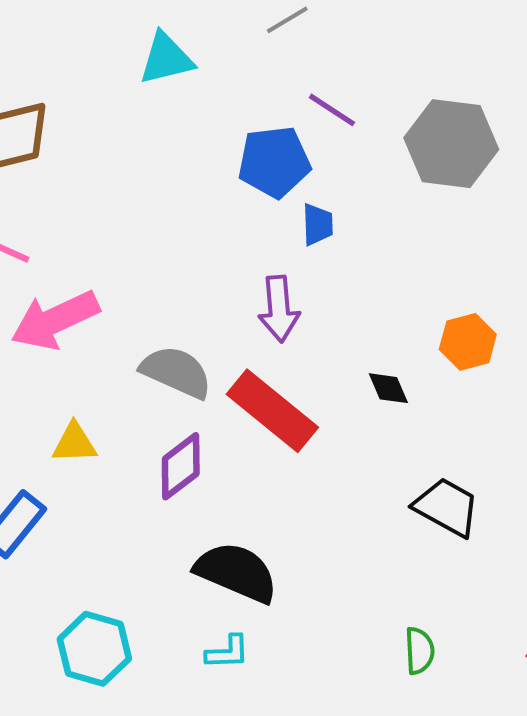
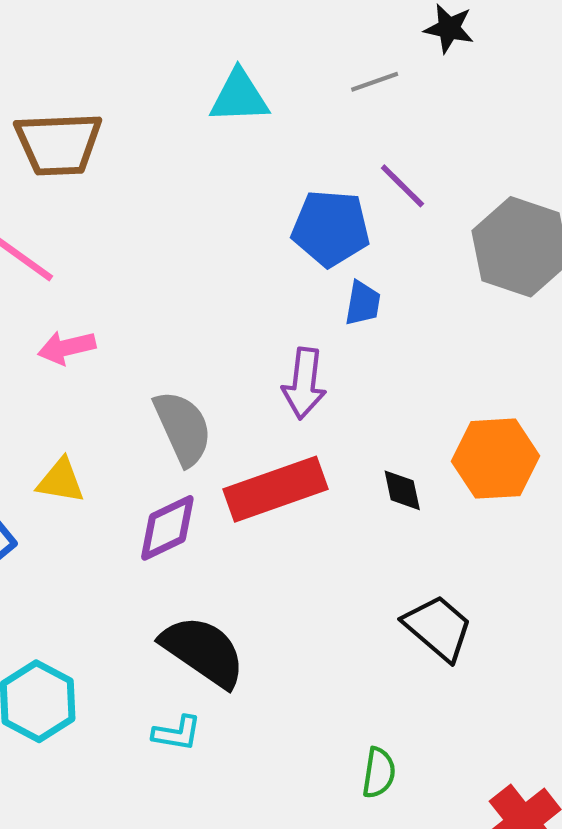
pink arrow: (55, 320) -> (67, 347), size x0.6
orange hexagon: (468, 342) -> (496, 459), size x1.4
gray semicircle: (176, 372) -> (183, 428), turned 30
red rectangle: (272, 411) -> (275, 489), turned -70

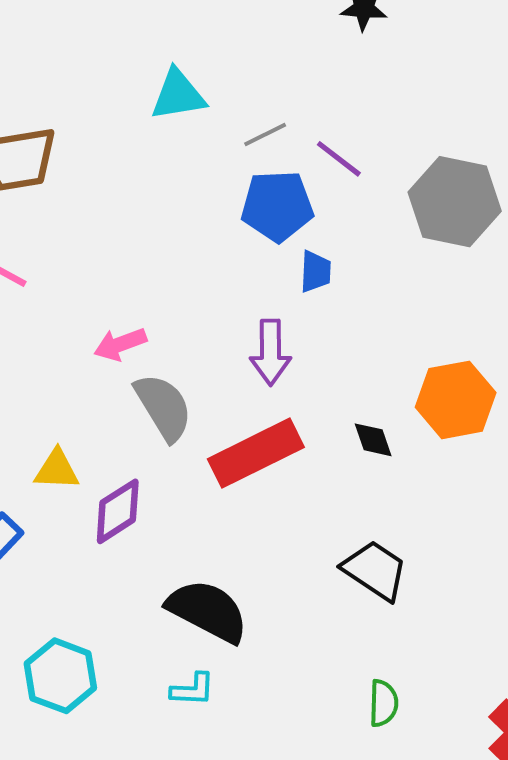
gray line: (375, 82) -> (265, 134), moved
pink arrow: (67, 347) -> (120, 344), moved
purple diamond: (167, 528) -> (118, 511), moved
black trapezoid: (438, 628) -> (375, 570), moved

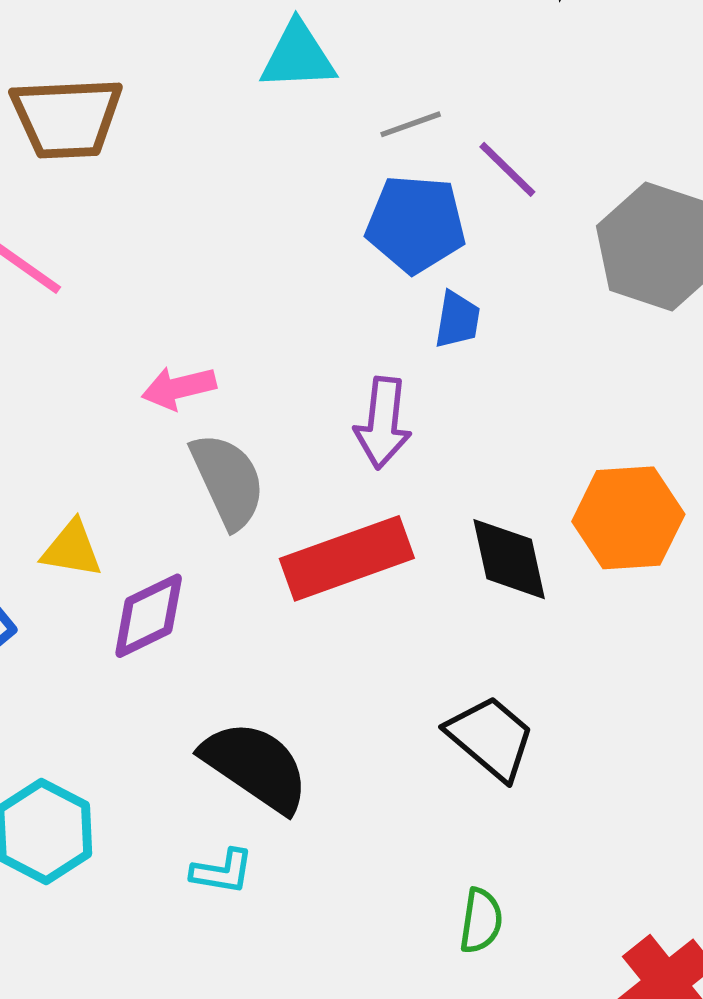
black diamond: (373, 440) -> (509, 559), size x1.6

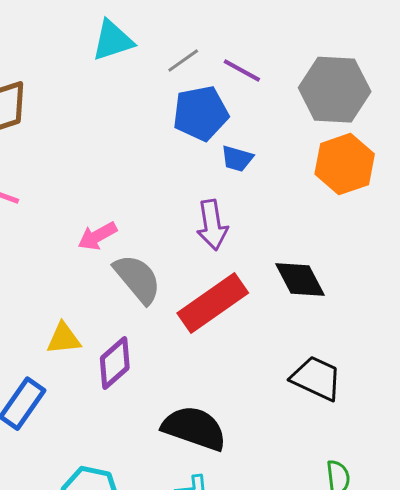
blue trapezoid: (457, 320) -> (237, 159), turned 112
orange hexagon: (628, 518) -> (345, 164), moved

